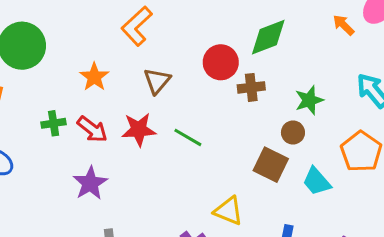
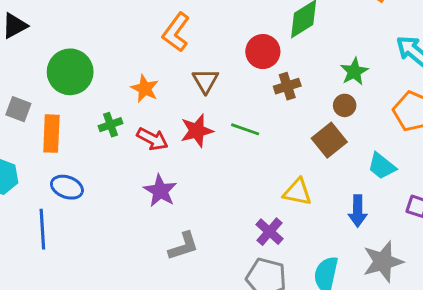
brown cross: (251, 87) -> (287, 86), moved
green cross: (54, 123) -> (110, 125), moved
brown square: (271, 165) -> (329, 140), turned 36
cyan trapezoid: (317, 181) -> (382, 166), moved

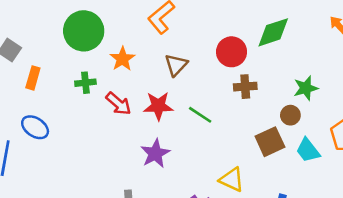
green circle: (70, 72) -> (84, 31), moved
orange rectangle: (51, 134) -> (33, 78), size x0.7
cyan trapezoid: (382, 166) -> (308, 150), moved
purple star: (160, 191) -> (155, 153), moved

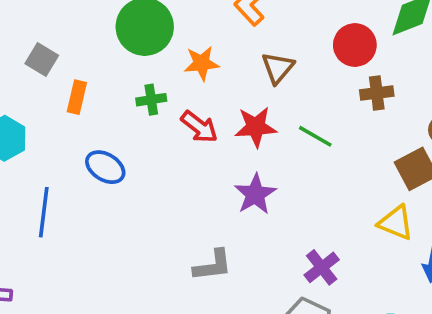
orange star: (122, 59) -> (202, 63), turned 30
blue ellipse: (35, 127) -> (105, 167), moved
yellow triangle: (232, 180) -> (396, 223), moved

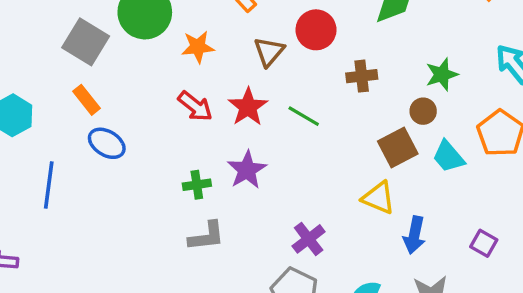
red circle: (355, 45) -> (316, 30), moved
gray square: (42, 60) -> (86, 42), moved, size x1.5
orange rectangle: (77, 97) -> (86, 100), moved, turned -52
green cross: (151, 100) -> (197, 185), moved
red star: (256, 127) -> (248, 107), turned -30

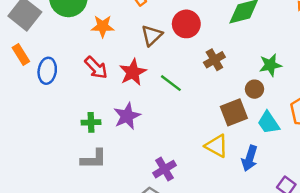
brown cross: (362, 76) -> (214, 60), turned -30
blue ellipse: (107, 143) -> (47, 71), moved, turned 60
blue arrow: (414, 235) -> (250, 158), moved

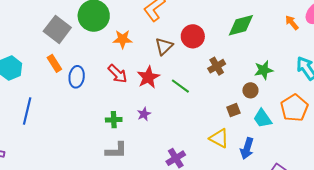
brown square: (234, 112) -> (233, 110), size x0.6
purple star: (127, 116) -> (144, 114), size x0.6

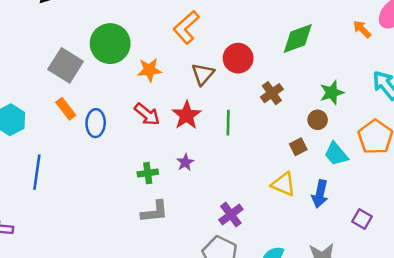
green line: (180, 86) -> (228, 123), turned 60

